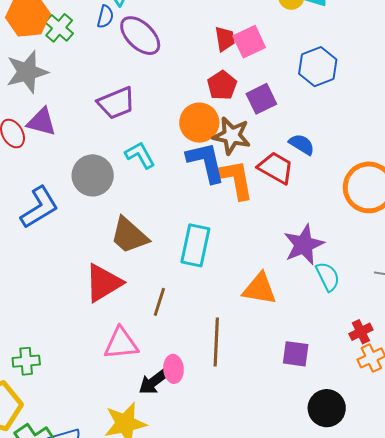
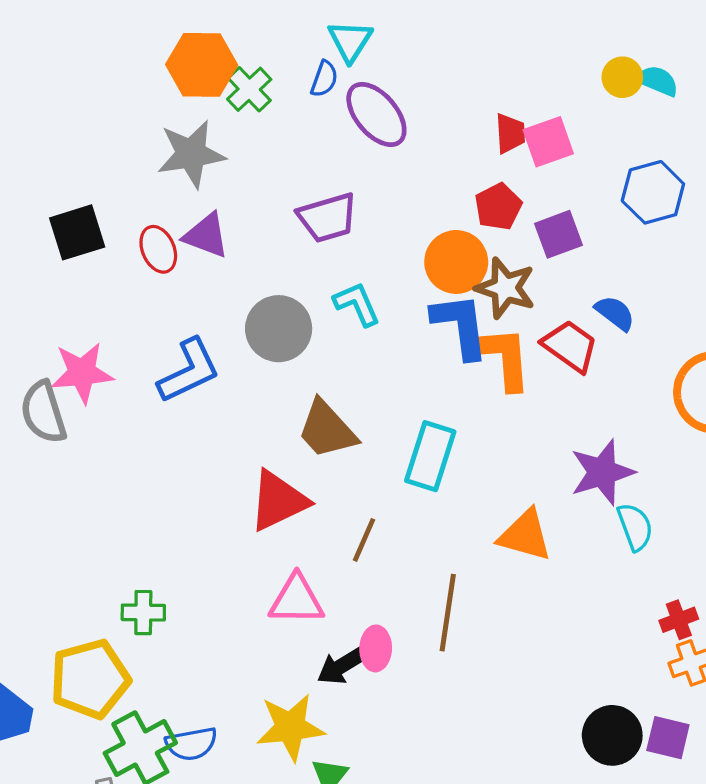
purple square: (296, 354) -> (668, 738), moved

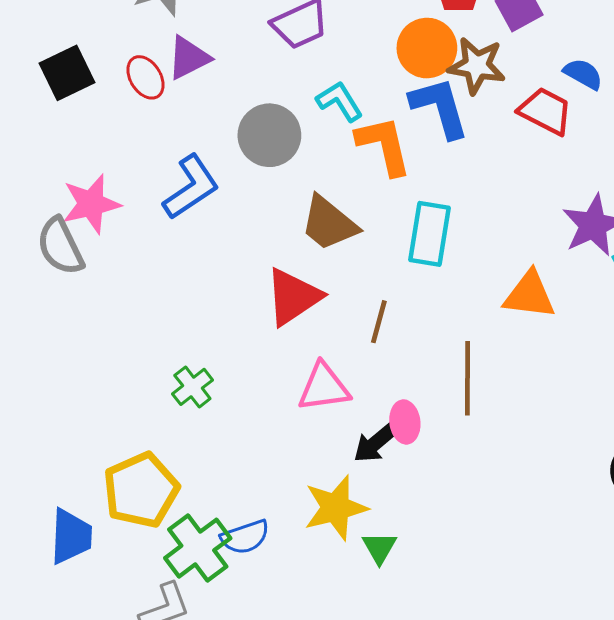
purple triangle: (206, 235) -> (189, 58), turned -39
orange L-shape: (505, 358) -> (384, 146), moved
green cross: (143, 613) -> (192, 387), moved, turned -30

